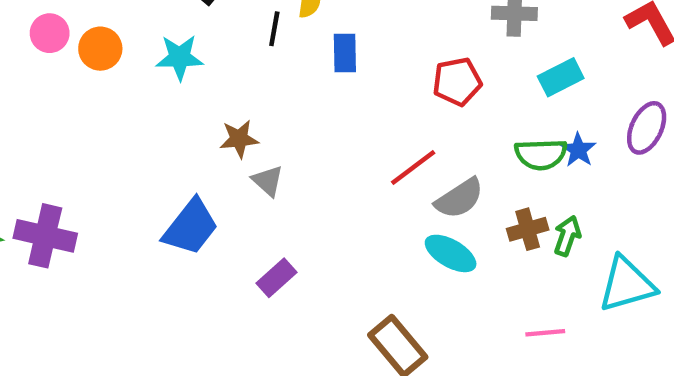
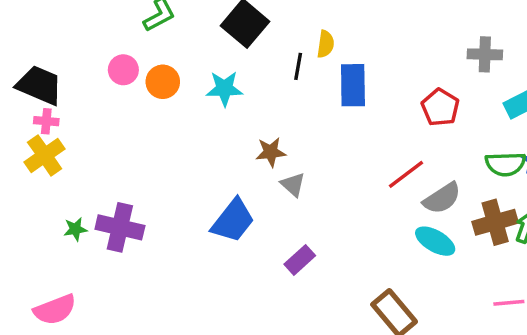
blue rectangle: (345, 53) -> (353, 85), size x1.4
red pentagon: (457, 82) -> (440, 107), turned -30
brown cross: (528, 229) -> (495, 222), size x1.4

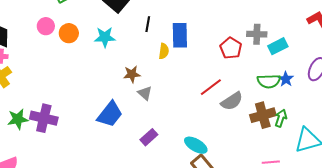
yellow semicircle: (326, 44) -> (164, 51), moved
gray cross: (485, 54) -> (257, 34), moved
green star: (75, 229) -> (18, 119), size x1.5
cyan ellipse: (435, 241) -> (196, 145), moved

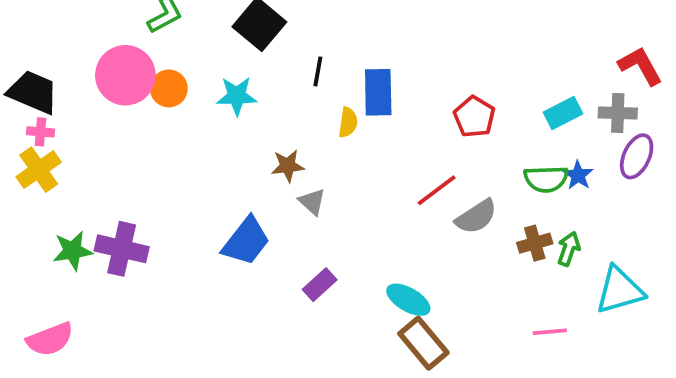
pink circle: (46, 26) -> (125, 75), size x1.8
gray cross: (257, 34) -> (618, 113), moved
brown cross: (263, 115) -> (535, 243), size x0.7

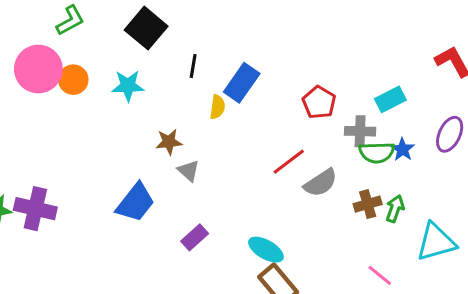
blue rectangle: (378, 92) -> (242, 83), turned 36
gray cross: (618, 113) -> (360, 131), moved
pink line: (550, 332) -> (380, 275), turned 44

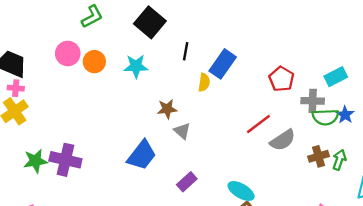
pink circle: (38, 69) -> (68, 54), size x0.7

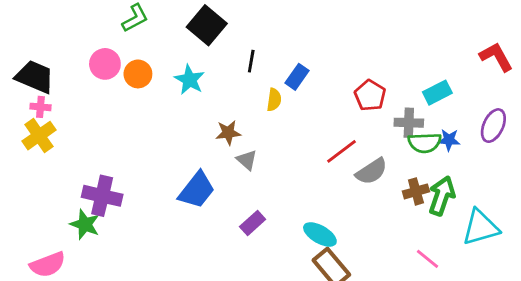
blue rectangle: (223, 64) -> (297, 77), size x0.7
cyan star: (136, 66) -> (190, 80), turned 30
blue star: (345, 115) -> (449, 140), turned -30
green arrow: (339, 160) -> (442, 196), size x1.5
green star: (35, 161) -> (85, 224), moved, turned 30

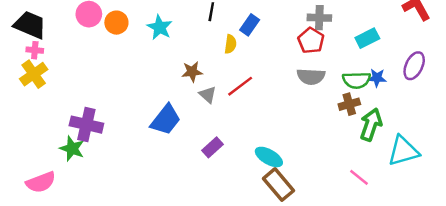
gray cross: (409, 123) -> (319, 18), moved
red line: (341, 151) -> (240, 86), moved
gray semicircle: (372, 171) -> (311, 77), moved, turned 36
brown cross: (416, 191) -> (349, 104), moved

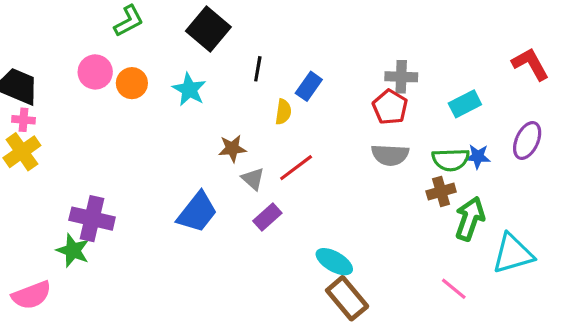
purple rectangle: (212, 147) -> (267, 217), moved

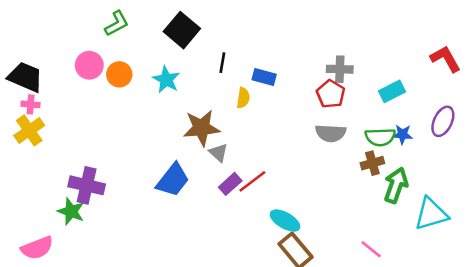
blue rectangle: (309, 86) -> (264, 77), turned 70
brown star: (232, 148) -> (201, 128), size x1.6
red line: (296, 168) -> (252, 181), moved
pink line: (454, 289) -> (371, 249), moved

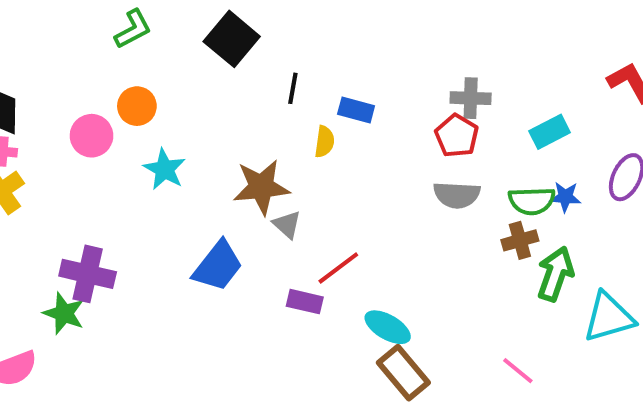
pink circle: (89, 65) -> (92, 136), moved
cyan star: (166, 80) -> (165, 169), moved
purple rectangle: (230, 184) -> (305, 302), moved, turned 55

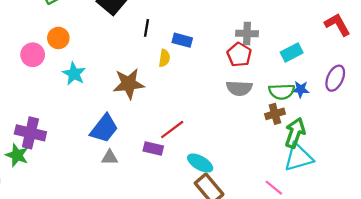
gray triangle: (287, 225) -> (110, 157), moved, turned -42
cyan triangle: (609, 317) -> (298, 157), moved

